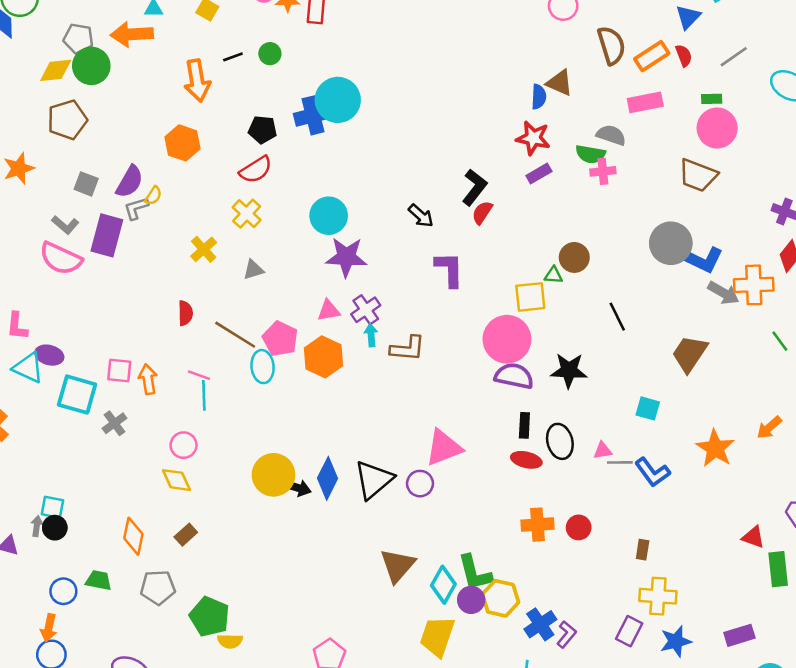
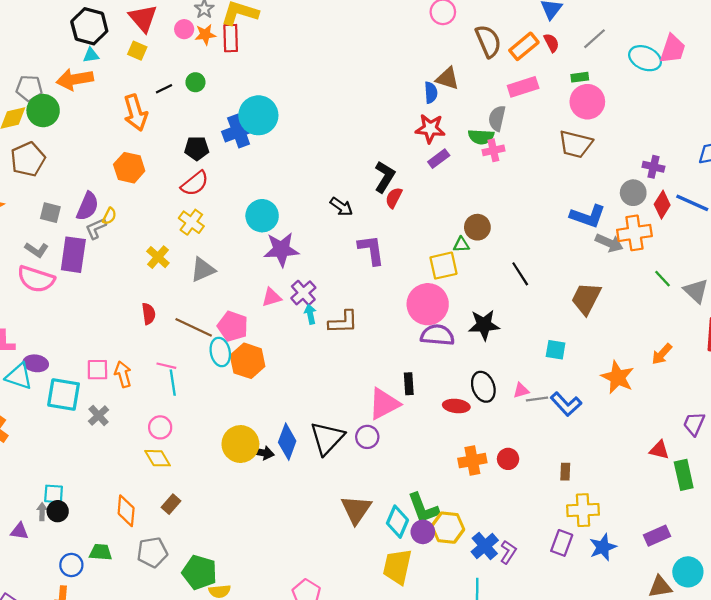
gray semicircle: (611, 135) -> (497, 118), turned -90
gray circle: (671, 243) -> (633, 193), moved, size x0.7
gray triangle: (253, 270) -> (203, 270), size x1.4
orange hexagon: (323, 357) -> (248, 361), moved
black rectangle: (524, 425) -> (409, 384), moved

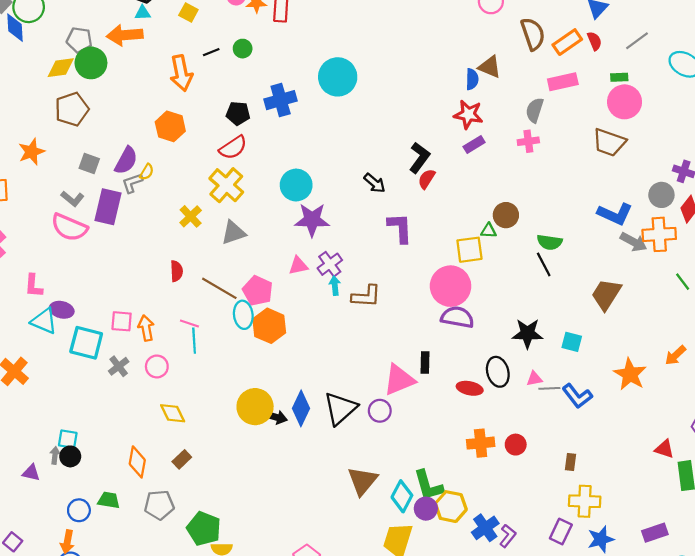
cyan circle: (258, 115) -> (338, 77), moved
green semicircle: (481, 137) -> (550, 242), moved
yellow cross: (191, 222) -> (226, 185), size x1.4
black star: (484, 325) -> (527, 333), moved
pink circle: (160, 427) -> (157, 366), moved

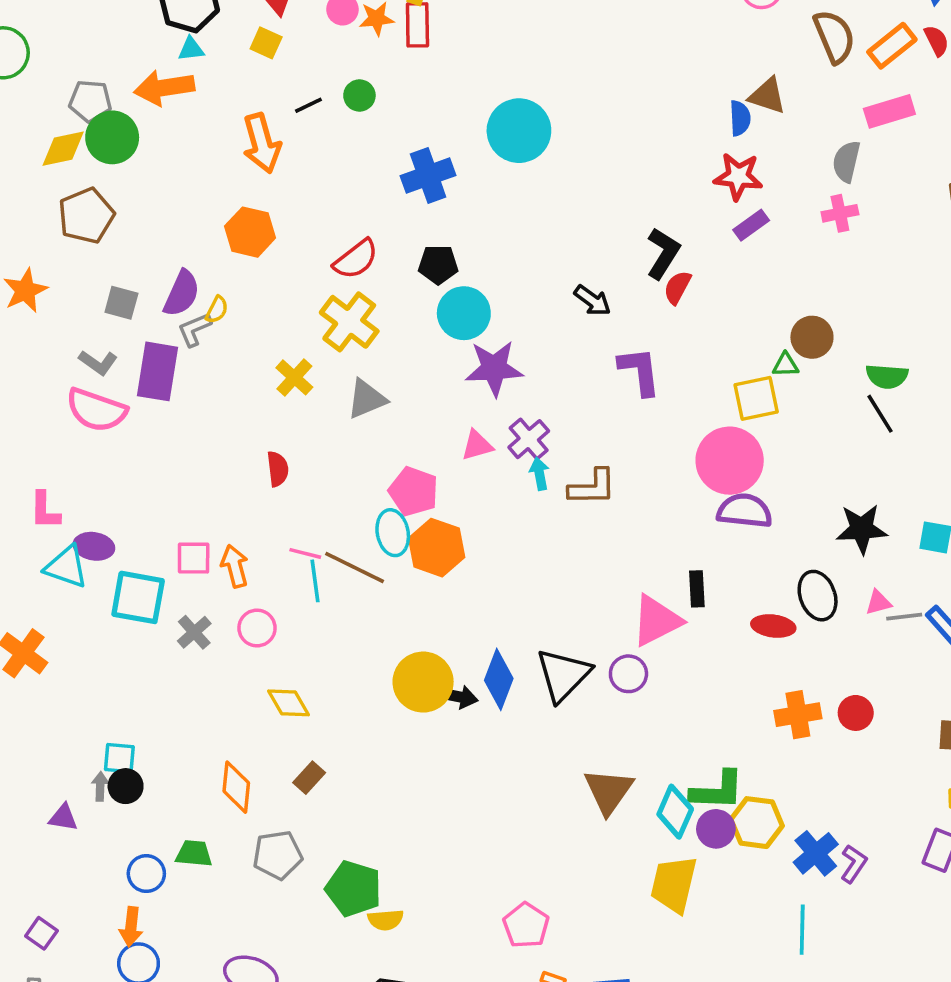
black pentagon: (238, 113) -> (438, 265), moved
brown line: (219, 288) -> (355, 568), moved
green L-shape: (428, 485) -> (717, 791), turned -68

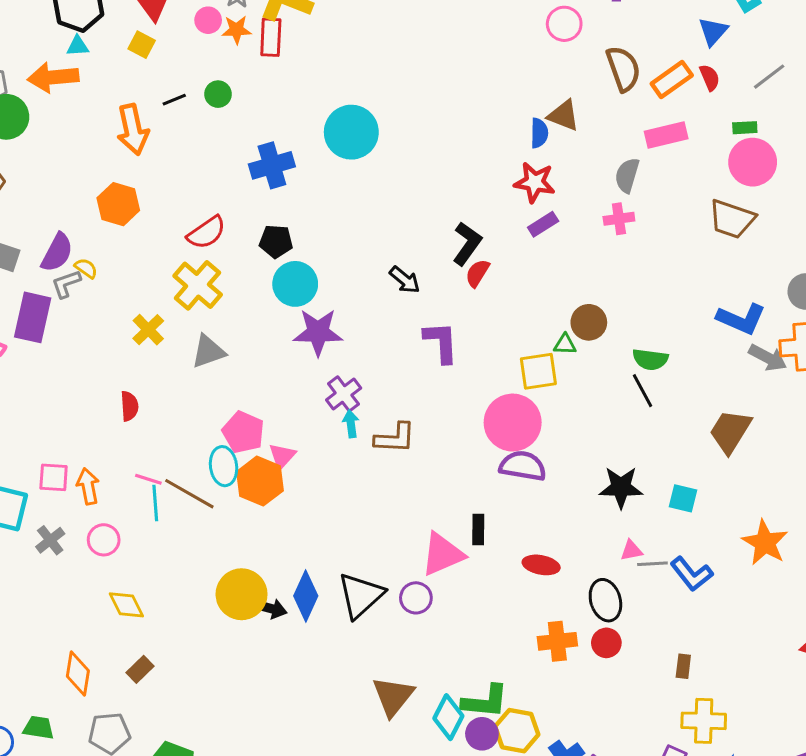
yellow semicircle: (217, 310) -> (86, 268), turned -85
pink triangle: (477, 445) -> (282, 456), moved, turned -36
black ellipse: (818, 596) -> (605, 600), moved

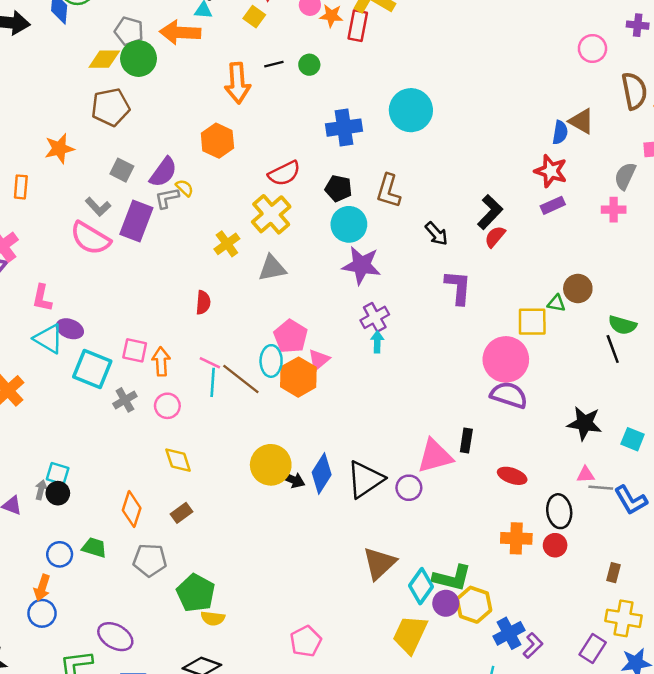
brown L-shape: (395, 438) -> (388, 191), moved, turned 96

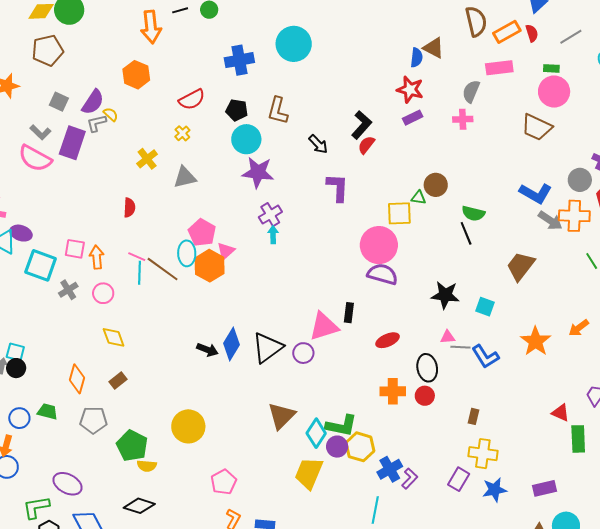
yellow cross: (271, 214) -> (182, 133), size x0.5
yellow circle: (271, 465) -> (188, 426), moved
red ellipse: (512, 476) -> (388, 340), turned -40

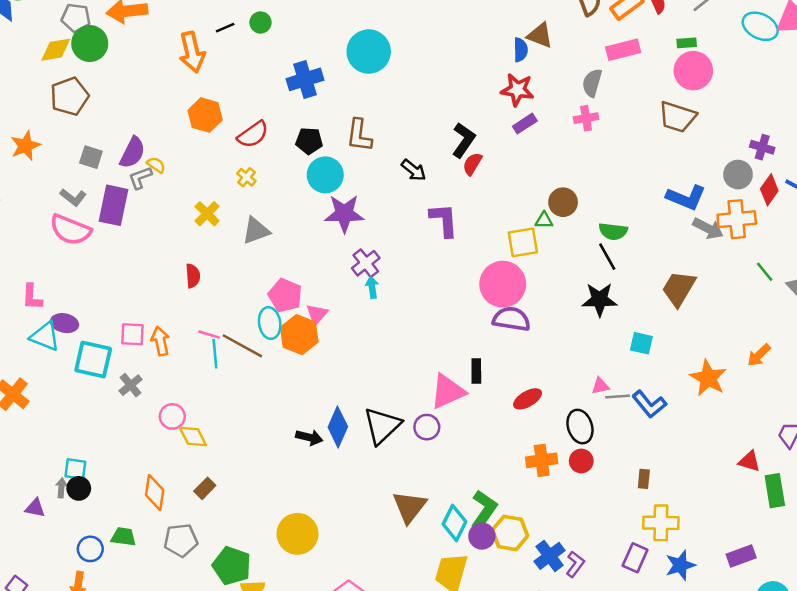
orange hexagon: (136, 75) -> (205, 115), moved
pink circle: (103, 293) -> (172, 416), moved
black star: (445, 295) -> (600, 300), moved
green L-shape: (341, 426) -> (484, 510), turned -60

